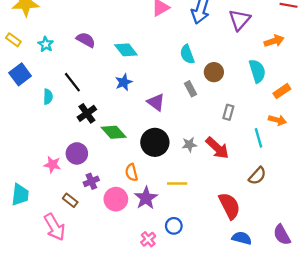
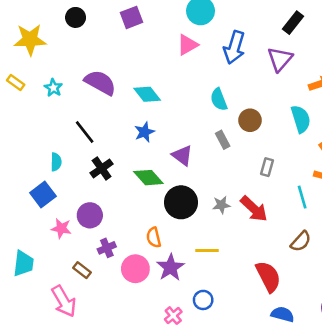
purple semicircle: (86, 40) -> (100, 83), size x1.4
blue square: (20, 74) -> (43, 195), moved
cyan semicircle: (48, 97) -> (56, 162), moved
green diamond: (114, 132) -> (148, 178), moved

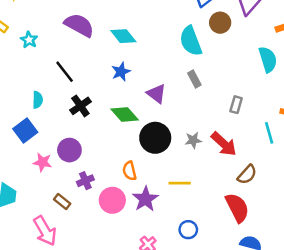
cyan star: (53, 88) -> (29, 40), moved
cyan semicircle: (219, 99) -> (191, 41), size x1.4
brown circle: (250, 120) -> (220, 23), moved
brown semicircle: (301, 241) -> (247, 175), moved
blue circle: (203, 300) -> (188, 230), moved

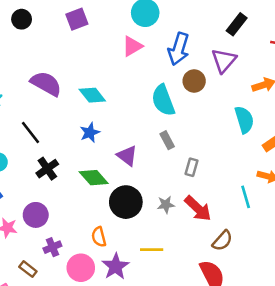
gray rectangle: (236, 105) -> (192, 167), moved

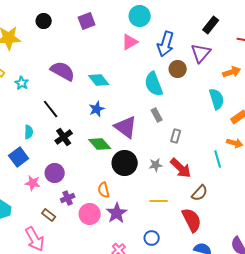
purple triangle: (127, 156) -> (126, 127), size x1.4
yellow line: (152, 250) -> (159, 201), moved

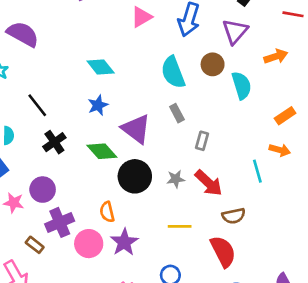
brown circle: (178, 69) -> (213, 64), moved
purple semicircle: (63, 71) -> (23, 34), moved
cyan semicircle: (217, 99) -> (242, 85), moved
brown semicircle: (200, 193) -> (234, 216), turned 36
purple cross: (68, 198) -> (60, 222), size x1.5

